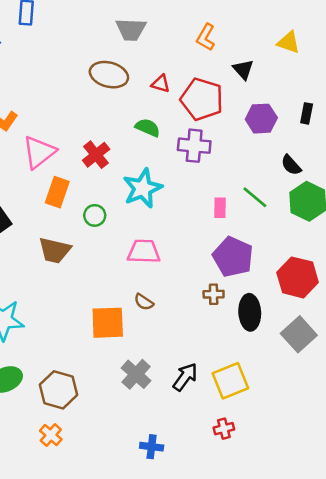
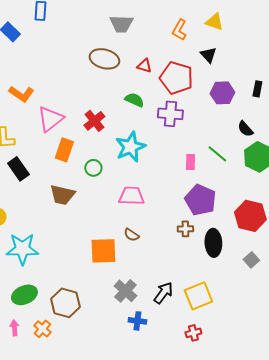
yellow triangle: (288, 42) -> (214, 22), moved
gray square: (299, 334) -> (251, 260), size x0.6
orange cross: (51, 435) -> (42, 329), moved
blue cross: (152, 447) -> (137, 321), moved

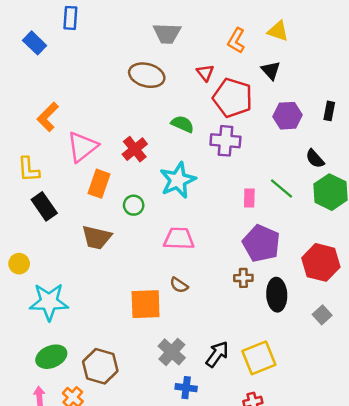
red triangle: (144, 66) -> (205, 73), moved, turned 35
orange L-shape: (21, 94) -> (48, 117), turned 100

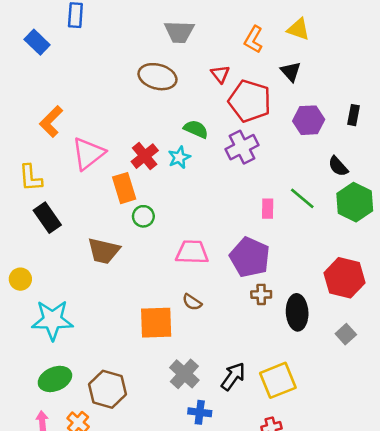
purple cross: (225, 141) -> (242, 147), turned -32
cyan star: (178, 180) -> (179, 157), moved, size x0.6
orange rectangle: (99, 184) -> (124, 188), moved, turned -36
purple pentagon: (261, 243) -> (250, 257), moved

